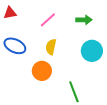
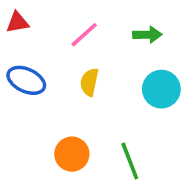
orange circle: (42, 71) -> (72, 154), moved

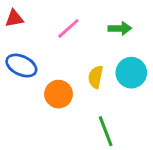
yellow semicircle: (89, 82) -> (96, 77), moved
orange circle: (72, 154) -> (59, 94), moved

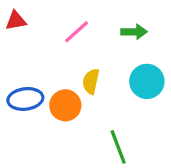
blue ellipse: (21, 66) -> (25, 99), moved, turned -32
yellow semicircle: (96, 77) -> (91, 81), moved

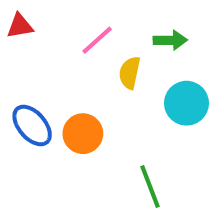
yellow semicircle: (91, 81) -> (130, 73), moved
blue ellipse: (25, 99) -> (32, 126), turned 56

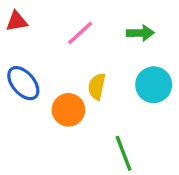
yellow semicircle: (130, 73) -> (97, 86), moved
blue ellipse: (32, 126) -> (23, 83), moved

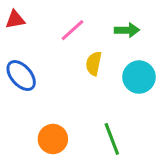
yellow semicircle: (97, 86) -> (94, 63), moved
orange circle: (68, 110) -> (53, 139), moved

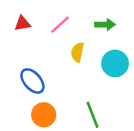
red triangle: (15, 20) -> (22, 23), moved
blue ellipse: (21, 76) -> (32, 81), moved

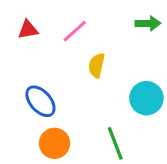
green arrow: (105, 25) -> (148, 23), moved
cyan circle: (115, 63) -> (146, 98), moved

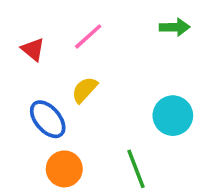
red triangle: (28, 30) -> (33, 49), moved, turned 50
yellow semicircle: (97, 65) -> (84, 90), moved, turned 30

